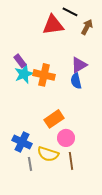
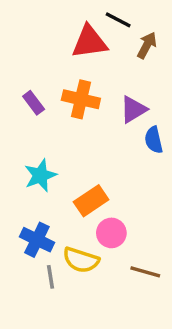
cyan star: (24, 74) -> (40, 175), moved
orange cross: (44, 75) -> (81, 99), moved
blue semicircle: (76, 81) -> (154, 140), moved
brown line: (71, 161) -> (145, 272), moved, turned -66

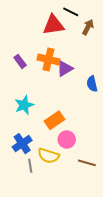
purple triangle: (133, 109) -> (65, 69), moved
blue cross: (37, 240) -> (22, 144), turned 30

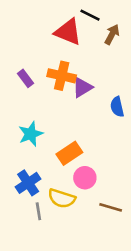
red triangle: (54, 25) -> (68, 32), turned 30

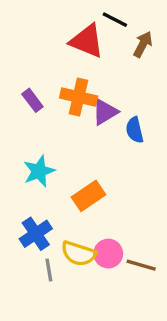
blue semicircle: (117, 107) -> (135, 130), moved
pink circle: (85, 178) -> (108, 254), moved

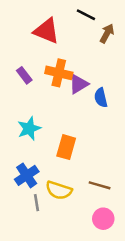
red triangle: (87, 41) -> (46, 31), moved
orange rectangle: (88, 196) -> (66, 147), turned -40
pink circle: (108, 254) -> (103, 219), moved
brown line: (141, 265) -> (100, 185), moved

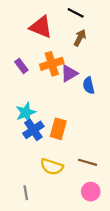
brown arrow: (107, 33) -> (80, 38), moved
orange cross: (59, 73) -> (52, 64), turned -30
blue cross: (27, 175) -> (33, 130), moved
gray line: (37, 203) -> (26, 193), moved

